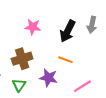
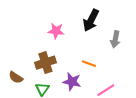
gray arrow: (92, 25) -> (115, 39), moved
black arrow: (68, 31) -> (91, 20), moved

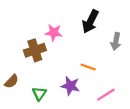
brown cross: (45, 63) -> (35, 50), moved
brown semicircle: (16, 77) -> (12, 81), turned -80

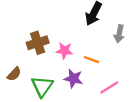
pink star: (54, 33) -> (64, 51), moved
green triangle: (39, 94) -> (42, 86), size x1.5

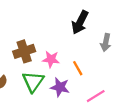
orange line: (91, 60) -> (78, 68), turned 40
green triangle: (42, 86) -> (33, 82), moved

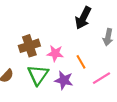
pink line: (96, 96) -> (101, 78), moved

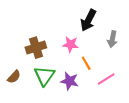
pink star: (55, 53) -> (71, 44), moved

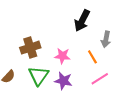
pink star: (71, 44) -> (62, 56), moved
orange line: (86, 63) -> (92, 57), moved

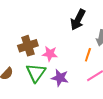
pink star: (62, 56) -> (50, 54), moved
orange line: (92, 57) -> (88, 55), turned 48

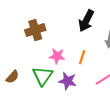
brown cross: (28, 46) -> (35, 30), moved
orange line: (88, 55) -> (82, 57), moved

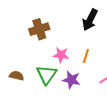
brown semicircle: (12, 77) -> (17, 76), turned -120

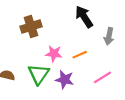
black arrow: (90, 20) -> (84, 17), turned 120
orange line: (86, 56) -> (80, 55), turned 48

